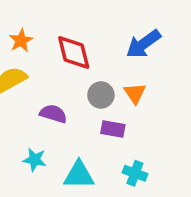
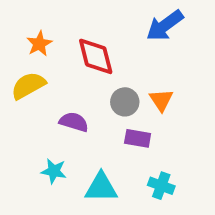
blue arrow: (143, 44) -> (165, 25), moved

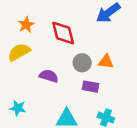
orange triangle: (161, 100) -> (106, 62), turned -49
cyan star: (54, 171) -> (18, 108), moved

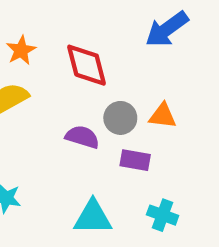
purple semicircle: (49, 76) -> (82, 137), moved

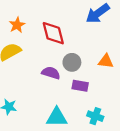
orange triangle: (163, 116) -> (106, 61), moved

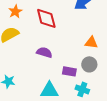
gray circle: (72, 62) -> (89, 64), moved
purple rectangle: (80, 86) -> (69, 71), moved

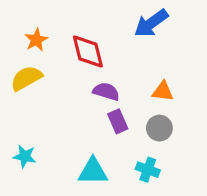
purple semicircle: (44, 52) -> (106, 91), moved
purple rectangle: (69, 71) -> (118, 121), moved, turned 56

